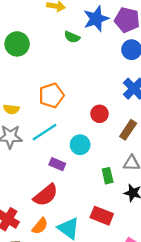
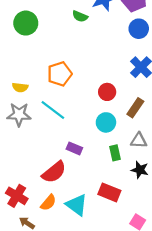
cyan line: (45, 132) -> (53, 110), turned 70
cyan circle: (80, 145) -> (106, 122), moved
purple rectangle: (57, 164) -> (74, 148), moved

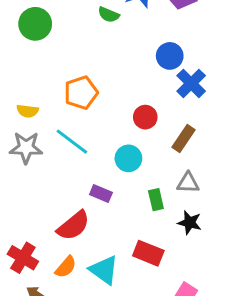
blue circle: (139, 29) -> (170, 56), moved
cyan circle: (106, 122) -> (128, 158), moved

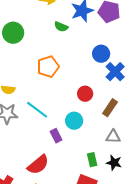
orange pentagon: (81, 93) -> (48, 67), moved
purple rectangle: (101, 194) -> (56, 136), moved, turned 40
green rectangle: (156, 200) -> (92, 160), moved

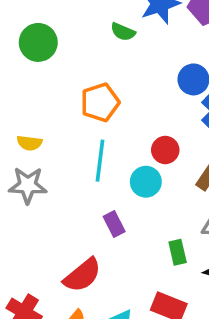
cyan line: (37, 110) -> (100, 161), moved, turned 60
cyan circle: (74, 121) -> (146, 182), moved
green rectangle: (92, 160) -> (178, 252), moved

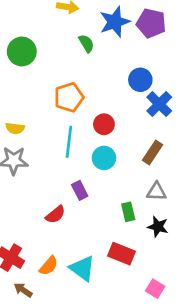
green semicircle: (123, 32) -> (86, 43), turned -144
red circle: (165, 150) -> (104, 124), moved
red semicircle: (82, 275) -> (55, 215), moved, size x0.7

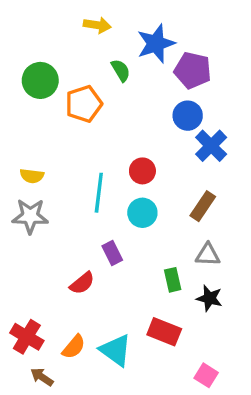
purple pentagon: (151, 23) -> (193, 70), moved
orange pentagon: (69, 97) -> (84, 104), moved

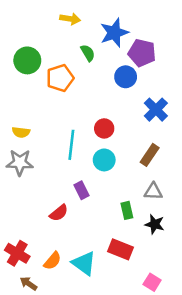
blue circle: (188, 116) -> (126, 77), moved

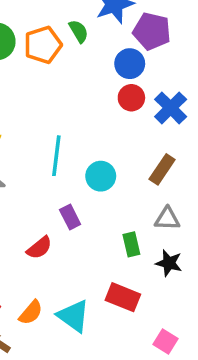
orange pentagon: (60, 78) -> (43, 45), moved
red circle: (104, 128) -> (131, 98), moved

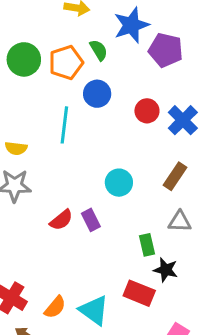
blue circle: (130, 64) -> (97, 94), moved
cyan line: (56, 156) -> (64, 125), moved
red semicircle: (39, 248) -> (61, 220), moved
black star: (169, 263) -> (166, 270), moved

